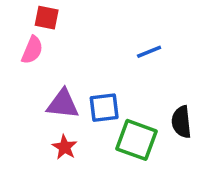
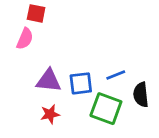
blue line: (149, 52) -> (116, 75), moved
red star: (65, 147) -> (50, 114), turned 30

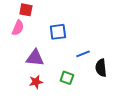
blue square: (81, 83) -> (58, 32), moved
green square: (106, 109) -> (67, 78), moved, size x0.6

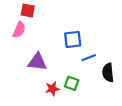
blue square: (58, 32) -> (73, 39), moved
red star: (36, 82) -> (52, 89), moved

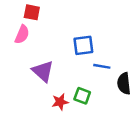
blue line: (89, 58) -> (102, 66), turned 32
purple triangle: (37, 62) -> (43, 71), turned 36

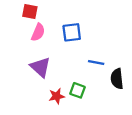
pink semicircle: (22, 34) -> (38, 32), moved
blue square: (83, 45) -> (72, 32), moved

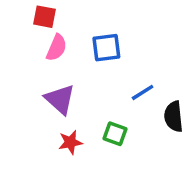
blue line: (96, 63) -> (143, 92), turned -42
red star: (57, 96) -> (70, 142), moved

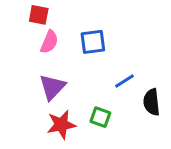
purple triangle: (60, 99) -> (52, 87), turned 32
red star: (70, 142) -> (61, 125), size x1.4

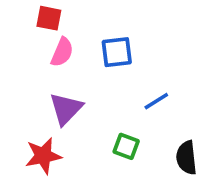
black semicircle: (152, 102) -> (186, 158), moved
red star: (61, 125) -> (43, 156), moved

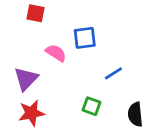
pink semicircle: (62, 52) -> (56, 53), moved, turned -80
purple triangle: (66, 109) -> (26, 79), moved

